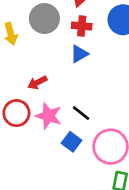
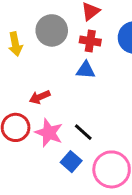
blue triangle: (79, 54) -> (86, 70), turned 30

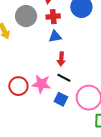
red arrow: (40, 97) -> (61, 59), moved, turned -48

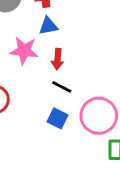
pink star: (41, 84) -> (24, 51), moved

